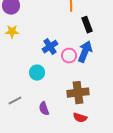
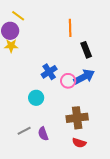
yellow star: (12, 32) -> (11, 46), moved
blue arrow: (85, 52) -> (84, 77), turned 40
gray line: (15, 101) -> (24, 131), moved

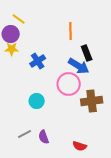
blue cross: (49, 72) -> (38, 61), moved
blue arrow: (84, 77) -> (79, 66), moved, turned 60
pink circle: (68, 81) -> (69, 84), size x1.5
brown cross: (77, 118) -> (92, 101), moved

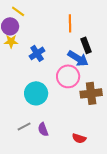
cyan circle: (37, 101) -> (36, 93), size x1.5

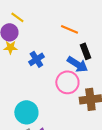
orange line: (70, 23) -> (69, 29), turned -66
cyan circle: (36, 93) -> (26, 112), moved

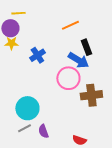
yellow line: (17, 17) -> (18, 13), turned -40
orange line: (69, 29) -> (70, 25), turned -48

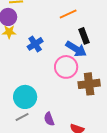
purple semicircle: (43, 131) -> (49, 119), moved

